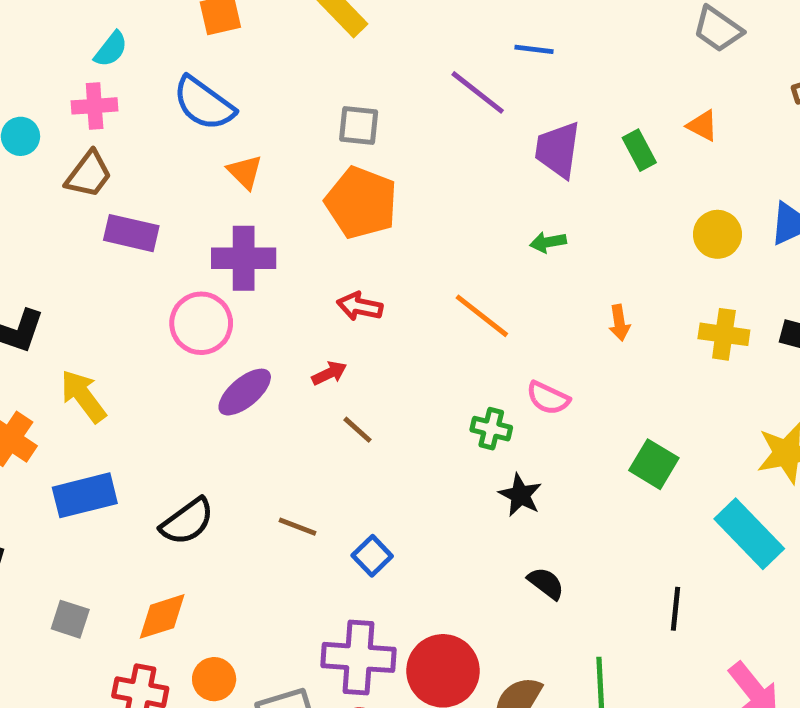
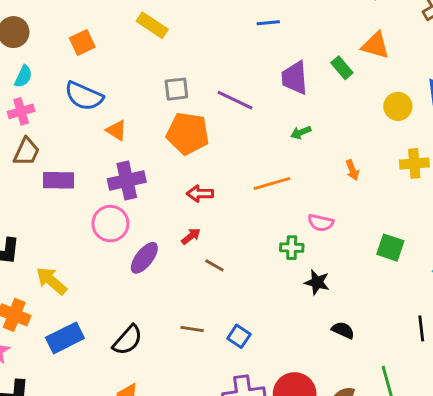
purple line: (478, 92) -> (235, 100), moved
orange triangle: (703, 126) -> (375, 45), size x1.5
orange line: (482, 316) -> (272, 184), turned -42

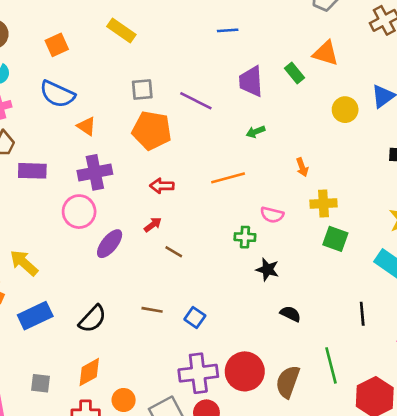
yellow cross: (414, 163) -> (323, 204), moved

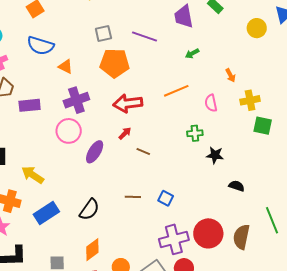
red arrow: (162, 186) -> (128, 103), size x1.6
pink semicircle: (272, 215) -> (211, 103), moved, turned 72

